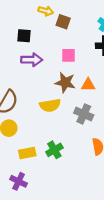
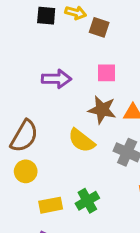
black square: (24, 36) -> (46, 16), moved
yellow semicircle: (50, 105) -> (81, 141), turned 48

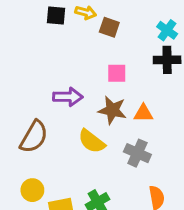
purple arrow: (57, 79) -> (68, 97), moved
yellow circle: (26, 171) -> (32, 190), moved

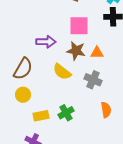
pink square: (117, 73) -> (79, 26), size x1.5
yellow circle: (32, 190) -> (23, 95), moved

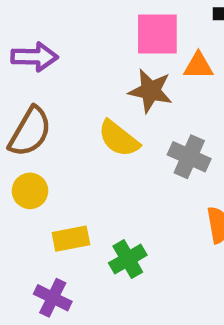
purple arrow: (46, 42) -> (35, 57), moved
orange triangle: (97, 53) -> (198, 66), moved
green cross: (66, 113) -> (128, 259), moved

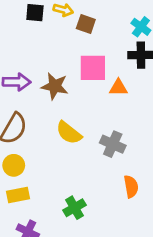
brown star: (151, 91) -> (55, 86), moved
yellow rectangle: (71, 239) -> (18, 195), moved

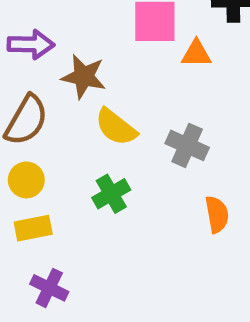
brown star: (55, 86) -> (84, 77), moved
green cross: (75, 208) -> (111, 194), moved

